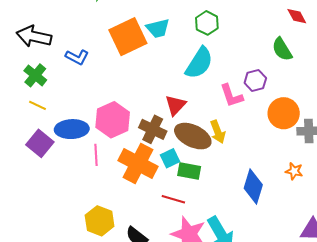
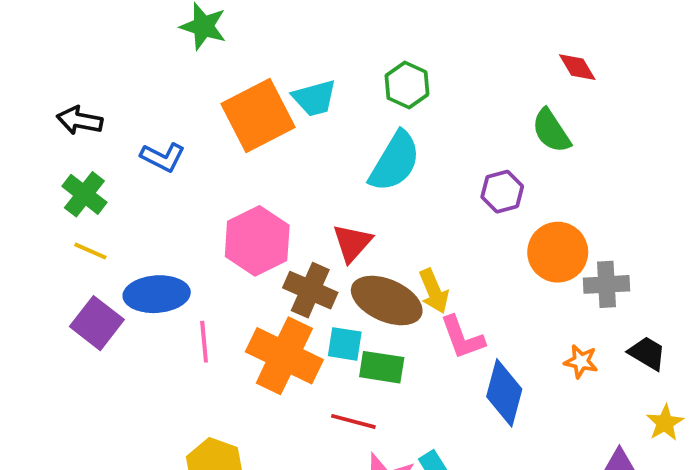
black arrow: (34, 36) -> (80, 120), size x0.7
pink L-shape: (231, 96) -> (462, 337), moved
pink hexagon: (113, 120) -> (257, 241), moved
cyan square: (170, 158) -> (345, 344), turned 36

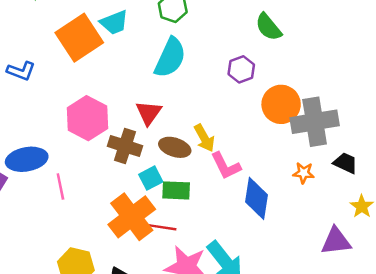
gray cross: (606, 284) -> (315, 122), size x1.6
brown ellipse: (387, 300) -> (175, 147), size x0.7
cyan square: (345, 344) -> (151, 178), turned -30
orange cross: (284, 356) -> (132, 217), moved, turned 33

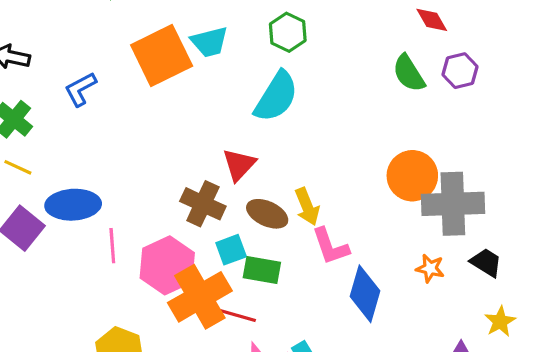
purple hexagon: (241, 69) -> (460, 71), moved
blue L-shape: (21, 71) -> (80, 89), turned 124
pink hexagon: (87, 118) -> (167, 265), moved

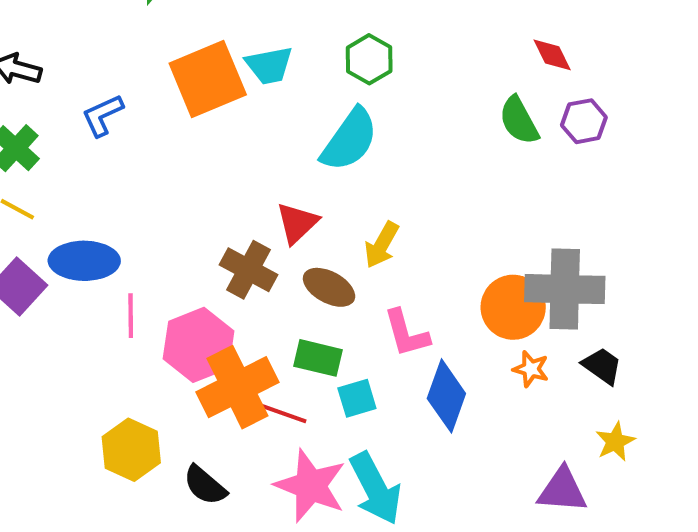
orange circle: (412, 176) -> (513, 307), moved
yellow arrow: (307, 207) -> (382, 245), moved, turned 48
cyan square: (231, 250) -> (357, 398), moved

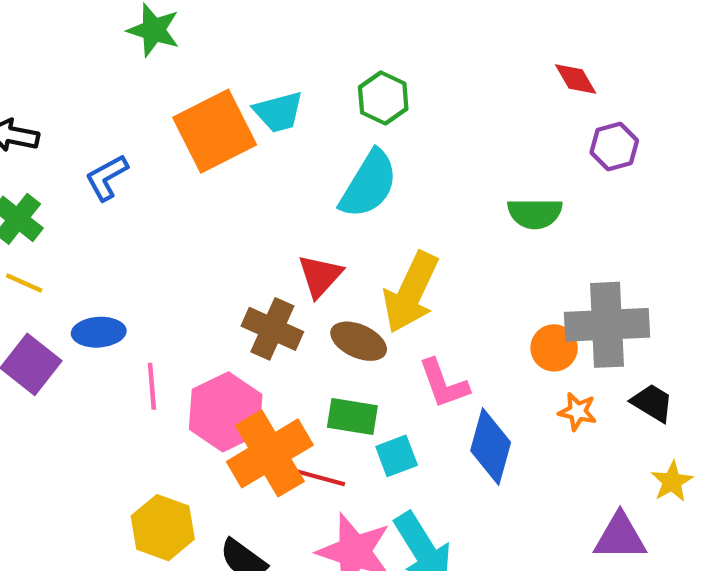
green semicircle: (519, 120) -> (535, 213), moved, turned -57
yellow arrow: (382, 245) -> (411, 292), size x1.6
blue ellipse: (84, 261) -> (99, 332), size x0.7
orange circle: (513, 307) -> (554, 348), size x0.7

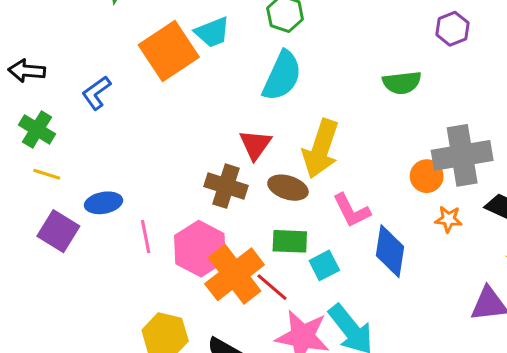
red line: (320, 478) -> (272, 287), turned 32

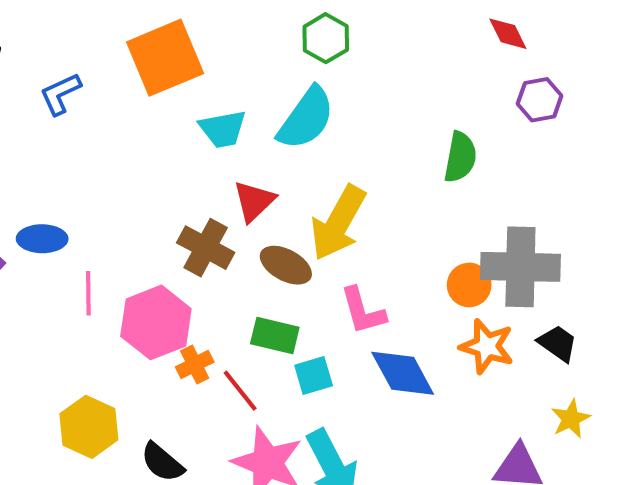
cyan trapezoid: (212, 32) -> (223, 129), moved
green semicircle: (402, 83) -> (460, 157), turned -84
orange star: (448, 219) -> (487, 346), size x1.5
blue diamond: (390, 251) -> (403, 373), turned -48
orange cross: (235, 274) -> (195, 364), size x0.5

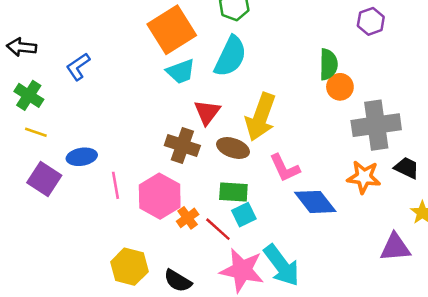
orange square: (165, 58) -> (172, 30), moved
orange circle: (469, 285) -> (340, 87), moved
cyan square: (314, 376) -> (244, 215), moved

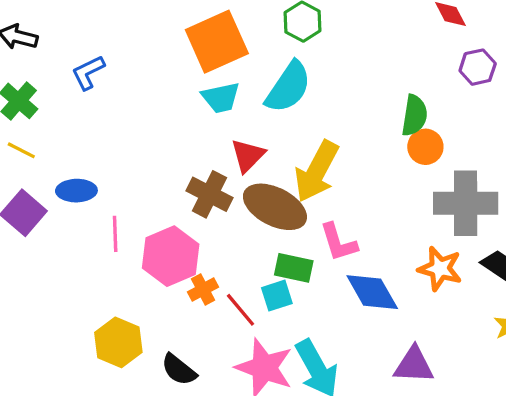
brown ellipse: (233, 148) -> (275, 207), size x1.5
green rectangle: (233, 192) -> (294, 268), moved
purple triangle: (395, 247) -> (414, 365), moved

